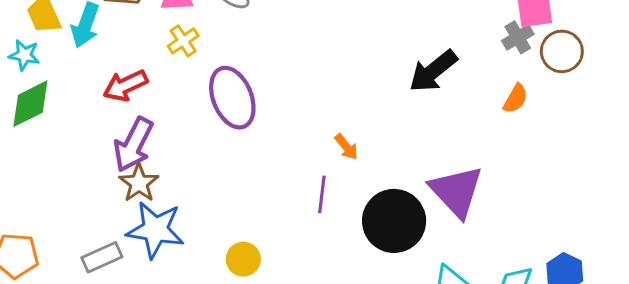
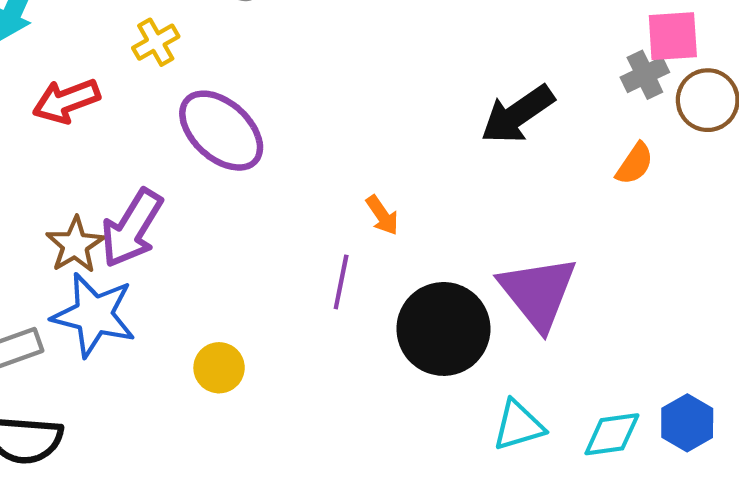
purple ellipse: (232, 98) -> (221, 131), turned -30
purple arrow: (133, 145) -> (132, 228), moved

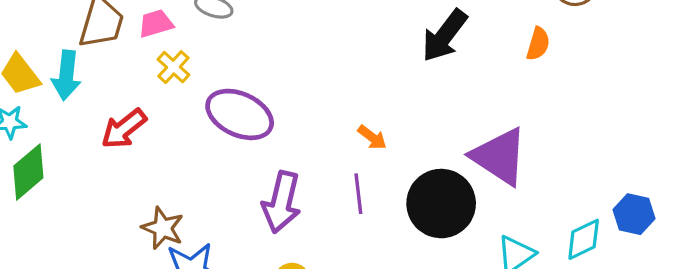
purple arrow: (132, 228) -> (282, 202), moved

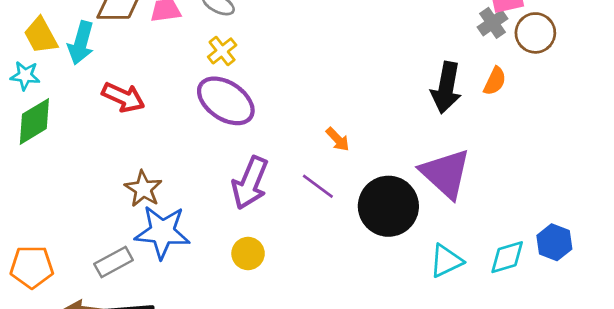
black arrow: (444, 36) -> (446, 88), moved, turned -36
yellow cross: (173, 67) -> (222, 51), moved
red arrow: (124, 129) -> (123, 97), turned -126
purple line: (358, 194) -> (318, 186), turned -56

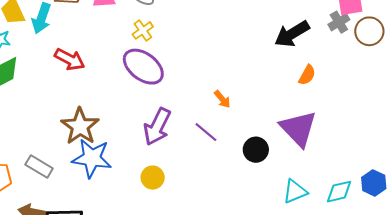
orange semicircle: (495, 81) -> (307, 75), moved
black arrow: (446, 88) -> (292, 34), moved, turned 45
brown star: (143, 189) -> (80, 126), size x1.4
black circle: (388, 206) -> (256, 150), size x0.6
gray rectangle: (114, 262) -> (39, 167), moved, turned 56

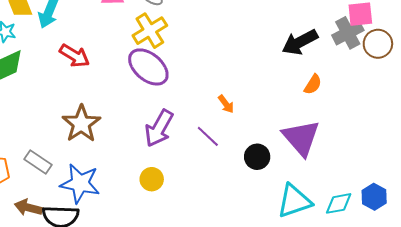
gray cross: (339, 22) -> (348, 33), size x1.4
yellow cross: (143, 30) -> (150, 31), size x1.6
blue star: (92, 158) -> (80, 183), moved
cyan triangle: (295, 191) -> (294, 201), size x1.4

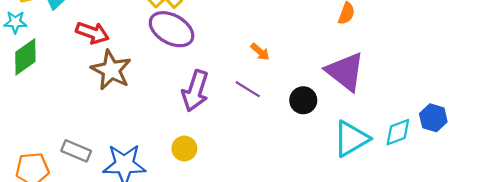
brown star: (81, 124) -> (111, 70), moved
yellow circle: (152, 179) -> (184, 149), moved

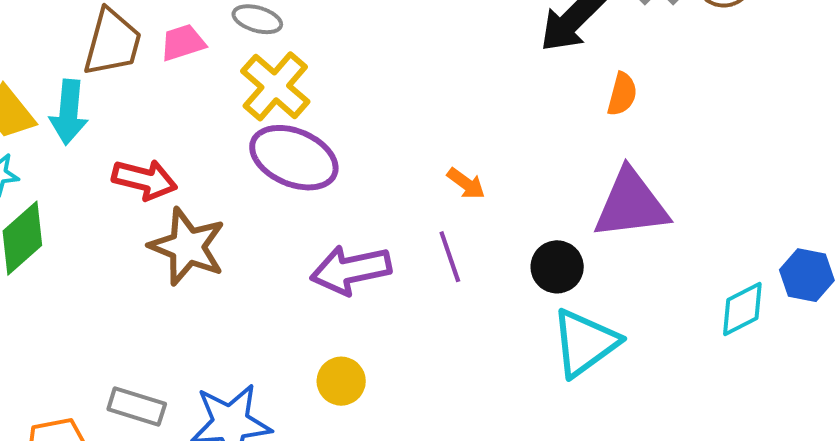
purple triangle: (345, 72) -> (631, 204), turned -39
purple line: (248, 89) -> (450, 257), turned 45
purple arrow: (195, 91) -> (351, 270), turned 66
cyan triangle: (351, 139) -> (585, 343), moved

